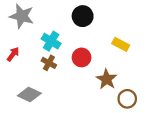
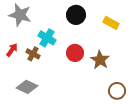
yellow rectangle: (121, 44) -> (111, 23), moved
brown cross: (49, 63) -> (33, 54), moved
brown star: (107, 79) -> (100, 60), moved

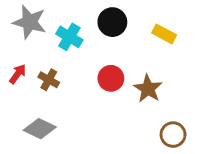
cyan cross: (47, 38) -> (69, 37), moved

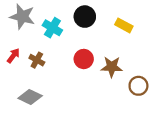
brown star: (148, 89) -> (112, 67), turned -30
brown circle: (173, 135) -> (138, 86), moved

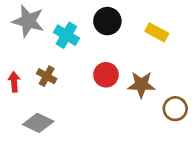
red arrow: (13, 56) -> (14, 82), moved, turned -40

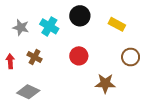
gray star: (28, 21) -> (21, 27), moved, size x0.7
brown star: (141, 85) -> (105, 83), moved
brown circle: (175, 109) -> (131, 57), moved

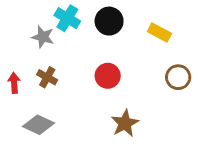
cyan cross: (49, 26) -> (67, 18), moved
gray star: (21, 27) -> (43, 37), moved
brown star: (105, 83) -> (125, 123), moved, turned -30

